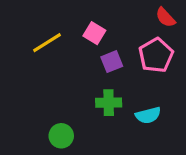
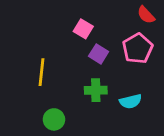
yellow line: (47, 43) -> (41, 72), moved, turned -52
purple square: (112, 62) -> (99, 54), turned -36

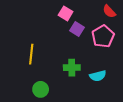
pink square: (83, 29) -> (66, 13), moved
purple square: (99, 54) -> (77, 29), moved

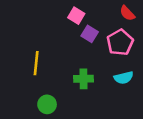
cyan semicircle: (98, 76) -> (124, 78), moved

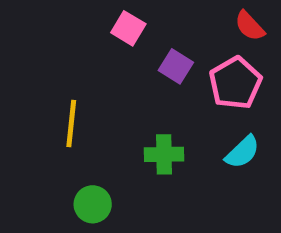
pink square: (76, 16) -> (128, 28), moved
cyan semicircle: (124, 78) -> (242, 152), turned -30

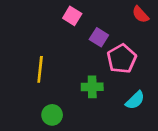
pink pentagon: (235, 83) -> (122, 59), moved
cyan semicircle: (242, 152) -> (135, 100), moved

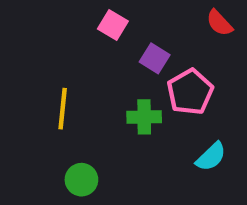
green cross: (92, 87) -> (144, 117), moved

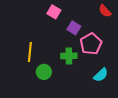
green circle: (81, 180) -> (44, 72), moved

